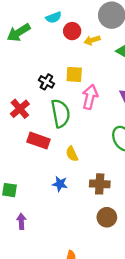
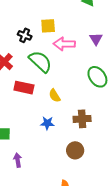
pink arrow: (90, 97) -> (64, 44), turned -95
green semicircle: (61, 113) -> (40, 61), turned -30
brown circle: (107, 217) -> (75, 150), moved

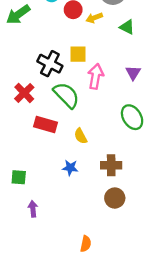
black cross: (25, 35) -> (50, 64), size x1.5
pink arrow: (64, 44) -> (96, 76), turned 95
brown circle: (75, 150) -> (115, 198), moved

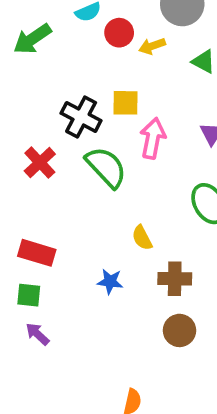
red rectangle: (45, 124) -> (37, 253), moved
yellow semicircle: (81, 136) -> (142, 238), moved
purple arrow: (33, 209) -> (37, 334), moved, turned -42

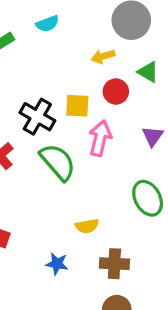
red circle: (119, 33) -> (116, 92), moved
yellow semicircle: (142, 238) -> (87, 226), turned -75

